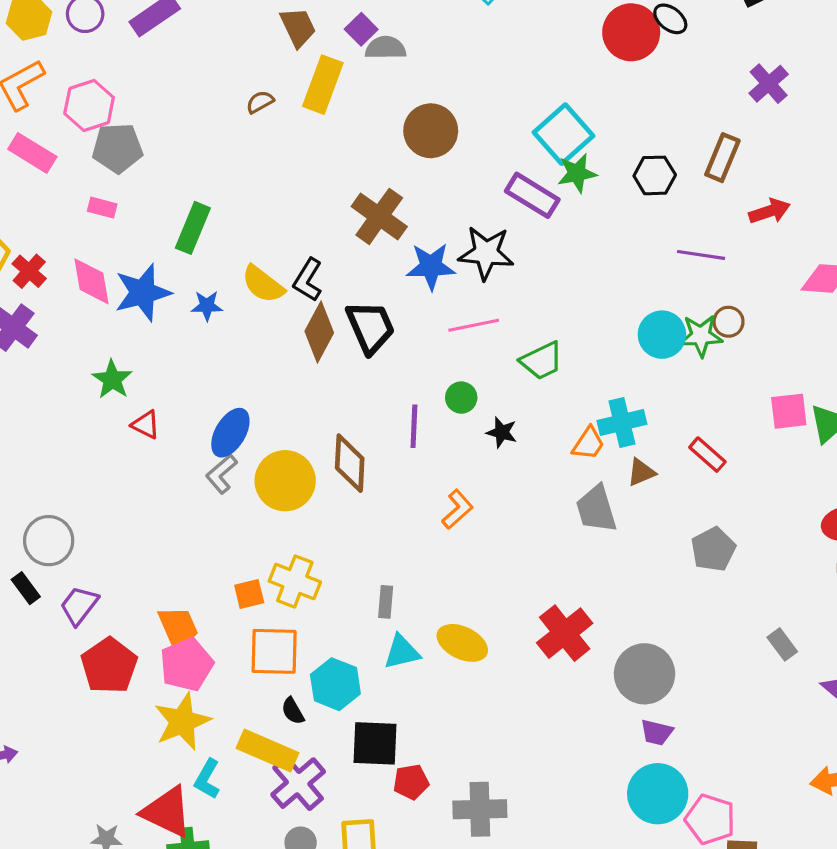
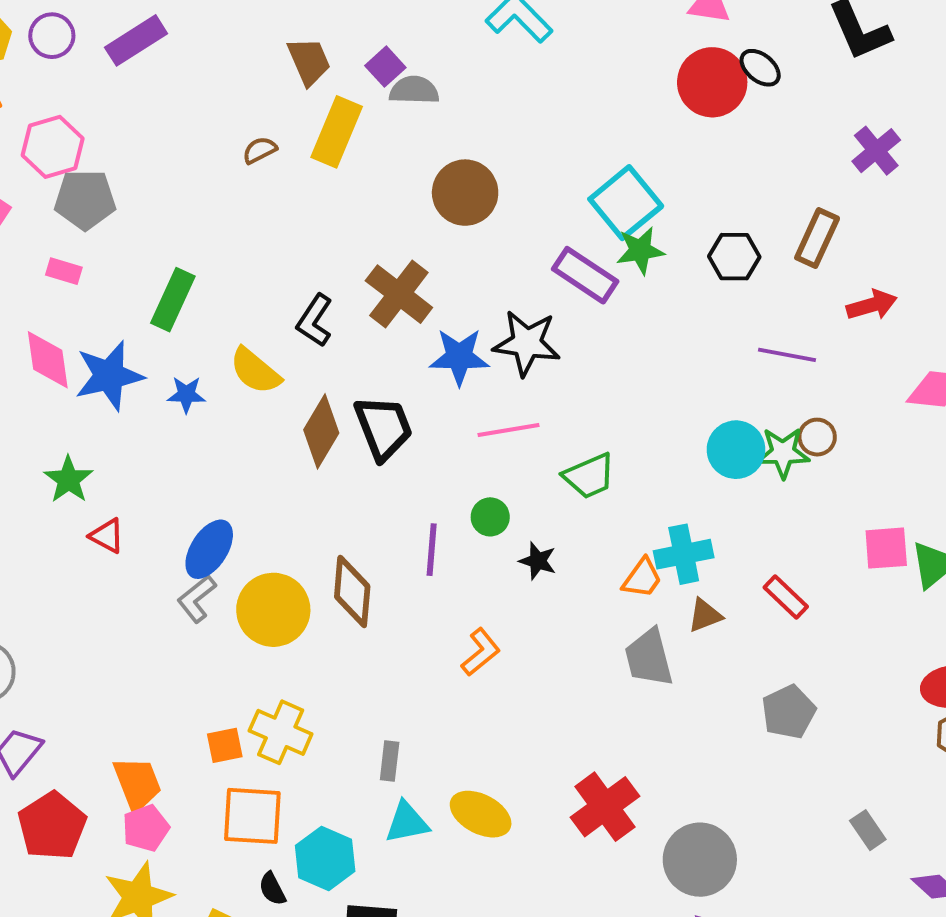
black L-shape: (308, 280) -> (315, 321), moved
pink pentagon: (187, 665) -> (146, 828), size x0.7

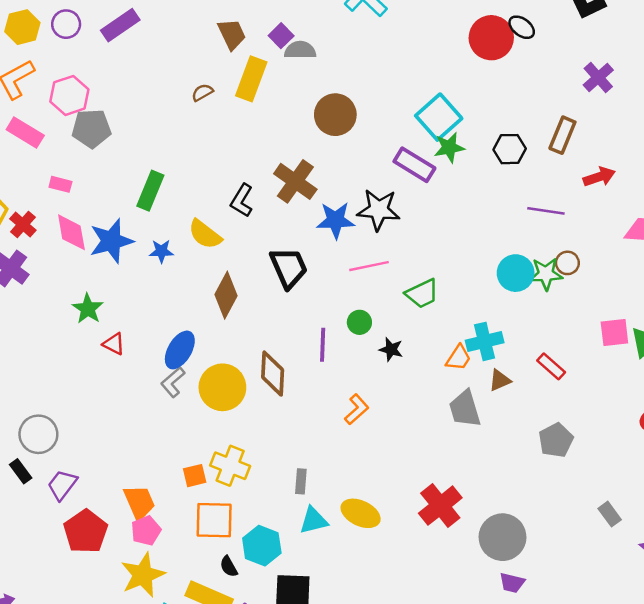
pink rectangle: (64, 271) -> (60, 184), moved
brown diamond: (321, 431) -> (226, 295), moved

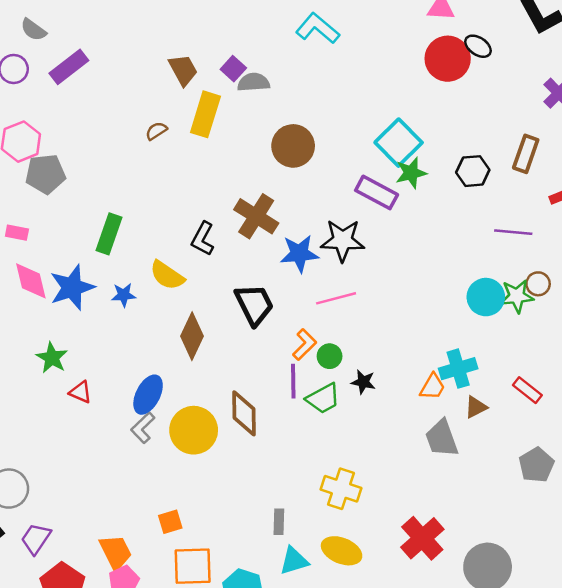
green trapezoid: (422, 294) -> (323, 399), moved
orange L-shape: (357, 409) -> (304, 345), moved
yellow cross: (230, 466) -> (341, 489), moved

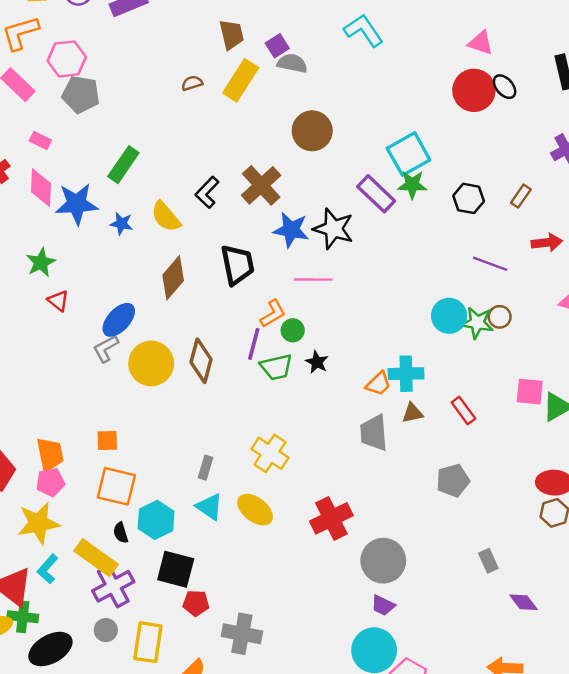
brown rectangle: (526, 154) -> (521, 196), size x0.7
cyan triangle: (294, 561) -> (209, 507), turned 36

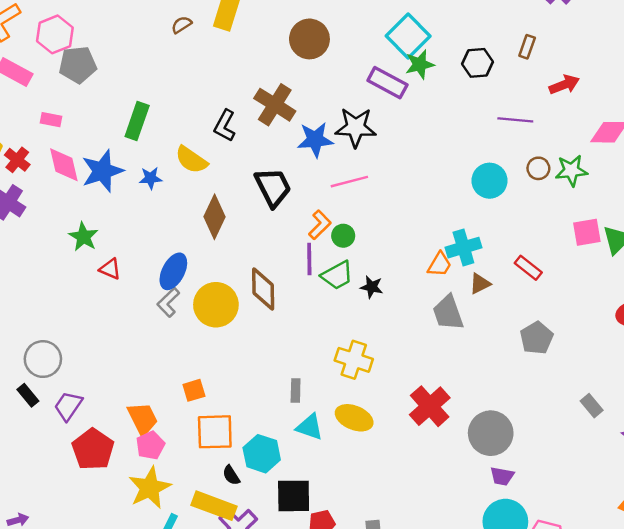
green star: (477, 323) -> (571, 171), moved
black star: (317, 362) -> (372, 287), moved

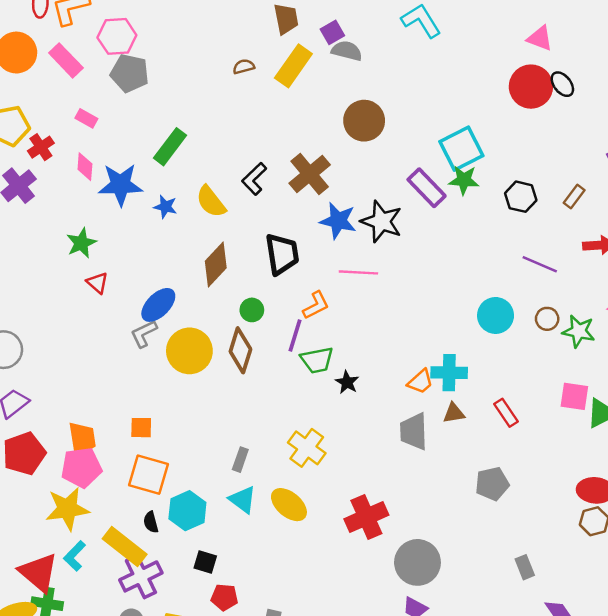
pink diamond: (64, 165) -> (85, 167), size x0.7
green circle: (343, 236) -> (252, 310), moved
pink pentagon: (150, 445) -> (81, 468), size x1.4
black square: (294, 496) -> (205, 562), size x0.6

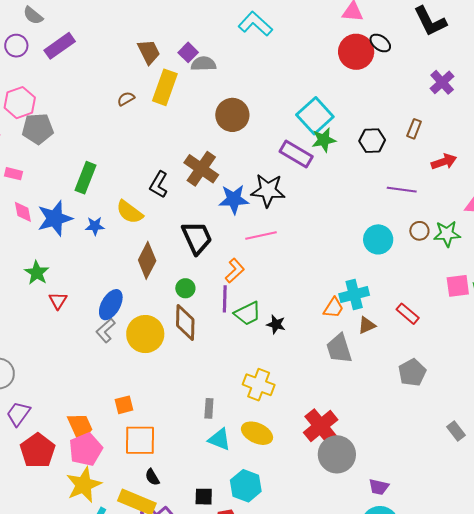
red triangle: (97, 283) -> (58, 301), turned 36
cyan hexagon: (187, 511) -> (246, 486), moved
gray circle: (417, 562) -> (337, 454), moved

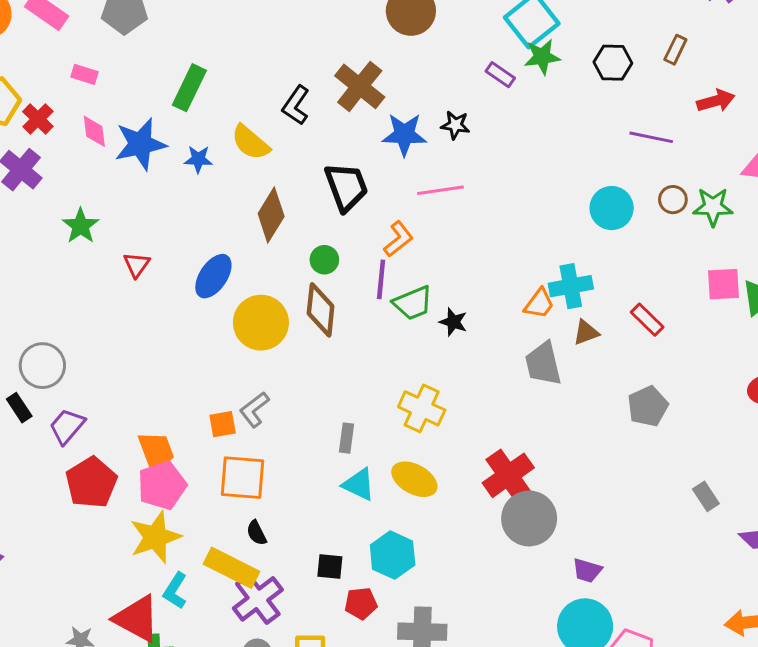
purple rectangle: (296, 154) -> (500, 75), size x0.6
black star: (268, 190) -> (455, 125), size x0.6
green star: (37, 273) -> (81, 226), moved
gray L-shape: (106, 330) -> (254, 410), moved

